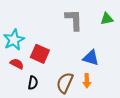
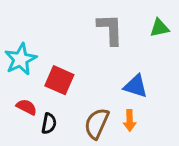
red semicircle: (17, 64) -> (27, 107), moved

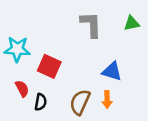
cyan star: (21, 59) -> (17, 49), turned 30
red semicircle: (27, 107) -> (22, 89), turned 35

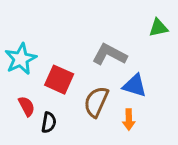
gray L-shape: (91, 25) -> (109, 54), moved, turned -60
cyan star: (17, 49) -> (21, 59), turned -30
brown semicircle: (80, 102) -> (96, 102), moved

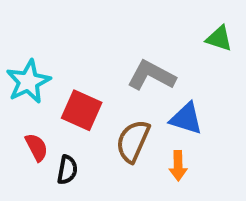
green triangle: (158, 28) -> (219, 39), turned 30

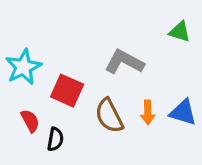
blue triangle: (186, 119) -> (183, 112), moved
brown semicircle: (133, 141) -> (109, 116), turned -51
orange arrow: (178, 166) -> (148, 112), moved

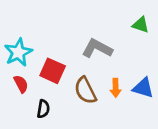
red semicircle: (30, 121) -> (21, 84), moved

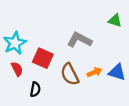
orange arrow: (116, 88) -> (94, 72), turned -112

